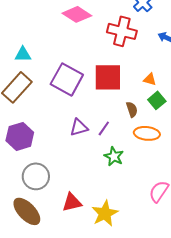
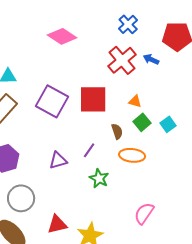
red cross: (122, 31) -> (122, 60), moved, turned 36
purple triangle: (79, 127) -> (58, 160), moved

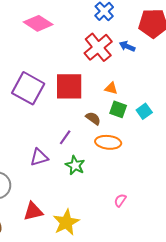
green square: (142, 122) -> (118, 109), turned -30
brown semicircle: (117, 131) -> (93, 118), turned -35
purple triangle: (58, 160) -> (39, 157), moved
pink semicircle: (144, 213) -> (120, 200), size x0.6

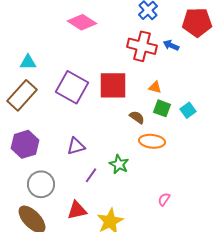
red cross: (98, 47) -> (142, 46), turned -36
purple line: (65, 137) -> (91, 175), moved
purple triangle: (39, 157) -> (76, 146), moved

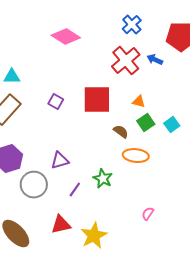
red cross: (142, 46) -> (126, 61), turned 36
purple square: (72, 87) -> (56, 102), size x0.5
green square: (162, 108) -> (146, 123), turned 36
gray circle: (41, 184) -> (34, 185), moved

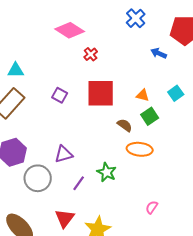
red cross: (126, 61) -> (91, 54), moved, size x0.5
cyan square: (172, 125) -> (176, 93), moved
red triangle: (61, 225) -> (65, 218), turned -40

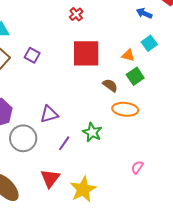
cyan square: (176, 93) -> (149, 43), moved
purple square: (60, 95) -> (32, 55), moved

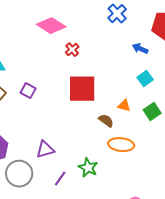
orange triangle: (128, 55) -> (124, 106), moved
green square: (135, 76) -> (152, 112), moved

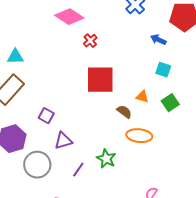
cyan square: (145, 79) -> (163, 70), turned -35
purple square: (28, 91) -> (46, 116), moved

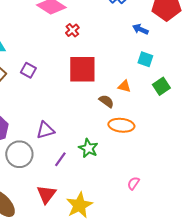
green square: (170, 103) -> (161, 86), moved
purple square: (46, 116) -> (28, 70), moved

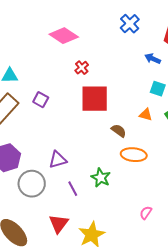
red cross: (72, 30) -> (82, 68), moved
orange triangle: (124, 86) -> (146, 115), moved
purple line: (60, 159) -> (73, 189), turned -63

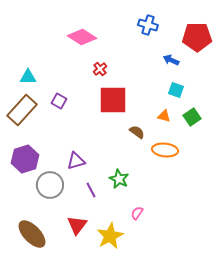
blue cross: (130, 24) -> (148, 25), turned -30
orange ellipse: (134, 155) -> (165, 150), moved
pink semicircle: (146, 213) -> (137, 213), moved

